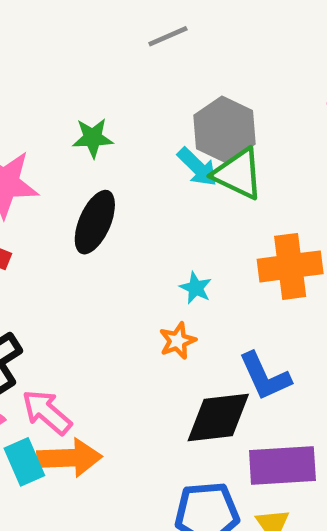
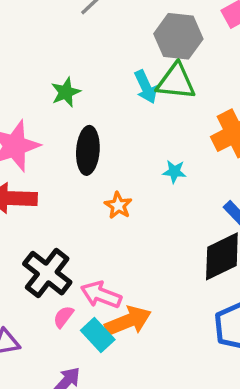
gray hexagon: (224, 130) -> (178, 36), moved
cyan arrow: (197, 167) -> (146, 87), turned 40
orange star: (178, 341) -> (118, 205), moved

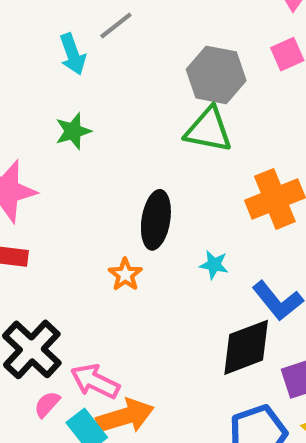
cyan arrow: (146, 87) -> (73, 54), moved
black ellipse: (88, 150) -> (156, 220), moved
cyan star: (174, 172) -> (214, 265), moved

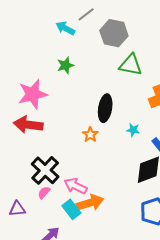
cyan arrow: (73, 54) -> (65, 28), turned 138
gray hexagon: (216, 75) -> (114, 33), moved
pink semicircle: (47, 404) -> (44, 193), moved

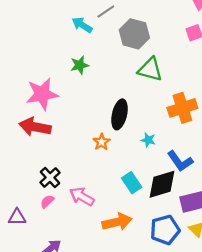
black cross: (45, 170) -> (50, 178), size x0.7
orange arrow: (90, 203) -> (117, 222), moved
cyan rectangle: (71, 209) -> (132, 183), moved

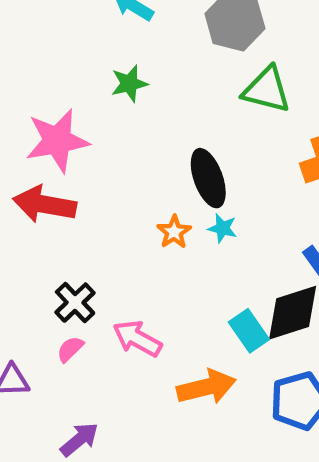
black ellipse: (120, 114) -> (208, 178), turned -32
cyan star: (148, 140) -> (222, 228), moved
cyan rectangle: (132, 183) -> (249, 331), moved

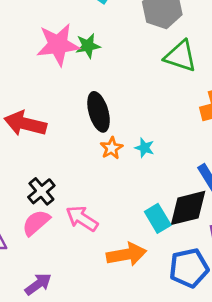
pink star: (57, 141) -> (58, 45), moved
black ellipse: (208, 178) -> (99, 112), moved
pink semicircle: (70, 349) -> (36, 223), size x1.5

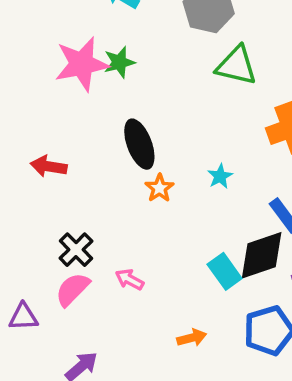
red arrow: (25, 124) -> (49, 166), size x0.7
cyan star: (144, 148) -> (220, 176), moved, turned 30
pink arrow: (82, 219) -> (130, 280), size x0.7
orange arrow: (126, 254) -> (192, 338), moved, size x0.6

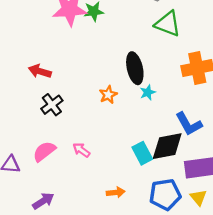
black ellipse: (139, 144) -> (135, 68), moved
black cross: (76, 250) -> (52, 105), moved

